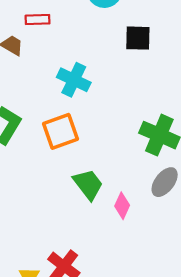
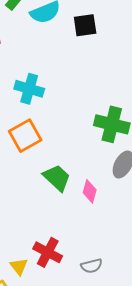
black square: (138, 38) -> (85, 25), moved

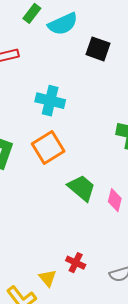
black square: (85, 25) -> (98, 49), moved, turned 30
red cross: (48, 252) -> (76, 263), size x0.7

